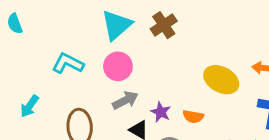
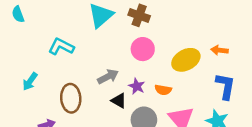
brown cross: (164, 25) -> (139, 15), turned -36
pink circle: (118, 66) -> (143, 49), moved
yellow ellipse: (221, 80) -> (186, 60), turned -56

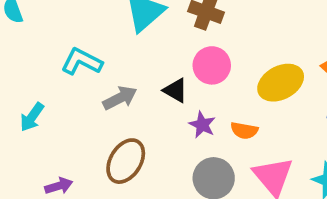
gray arrow: (108, 77) -> (120, 98), moved
brown ellipse: (71, 98) -> (126, 161), moved, turned 36
black triangle: (119, 101) -> (175, 90), moved

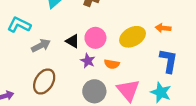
pink circle: (212, 65) -> (95, 38), moved

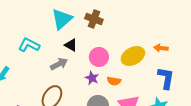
black triangle: (73, 41) -> (71, 45), moved
gray arrow: (41, 45) -> (59, 64), moved

